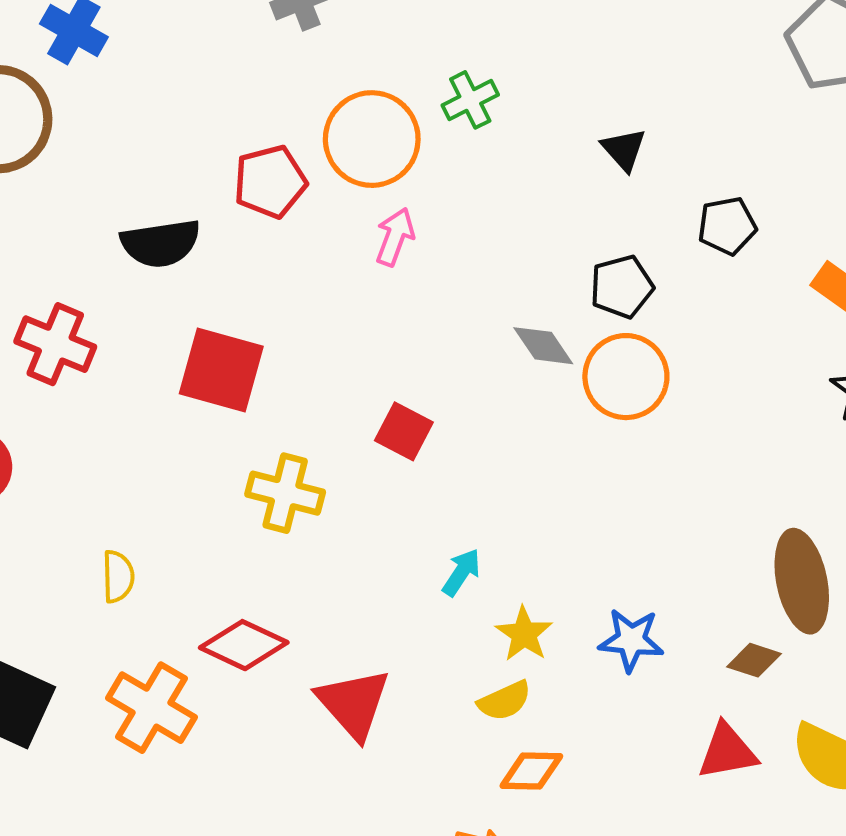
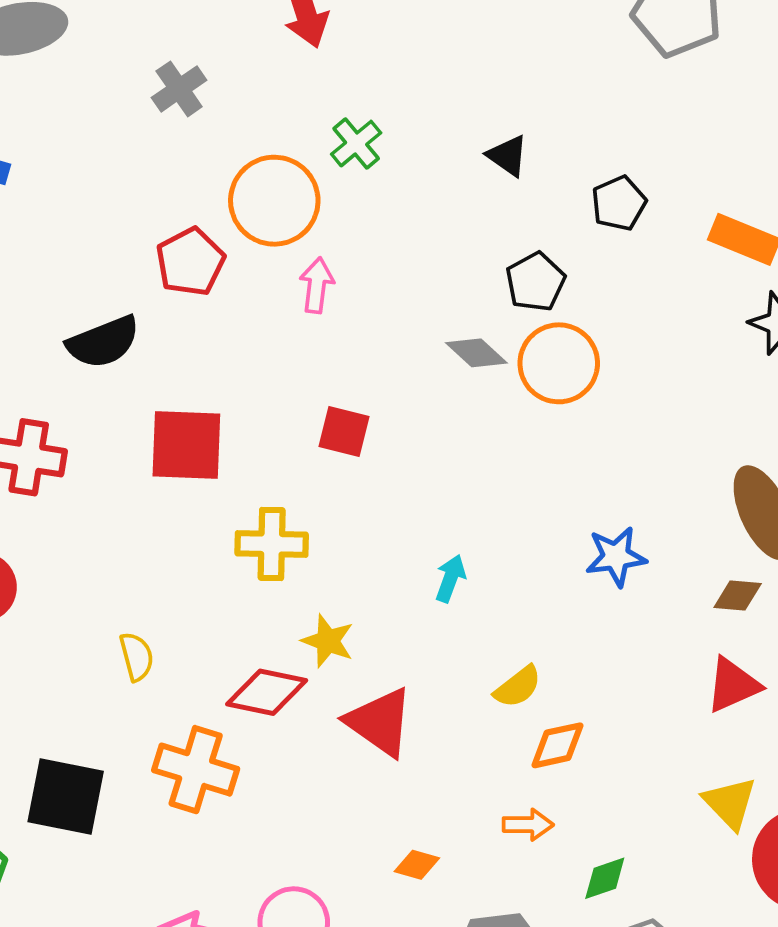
red square: (404, 431) -> (344, 431), moved
yellow star: (524, 634) -> (328, 641), moved
blue star: (631, 640) -> (616, 557), moved

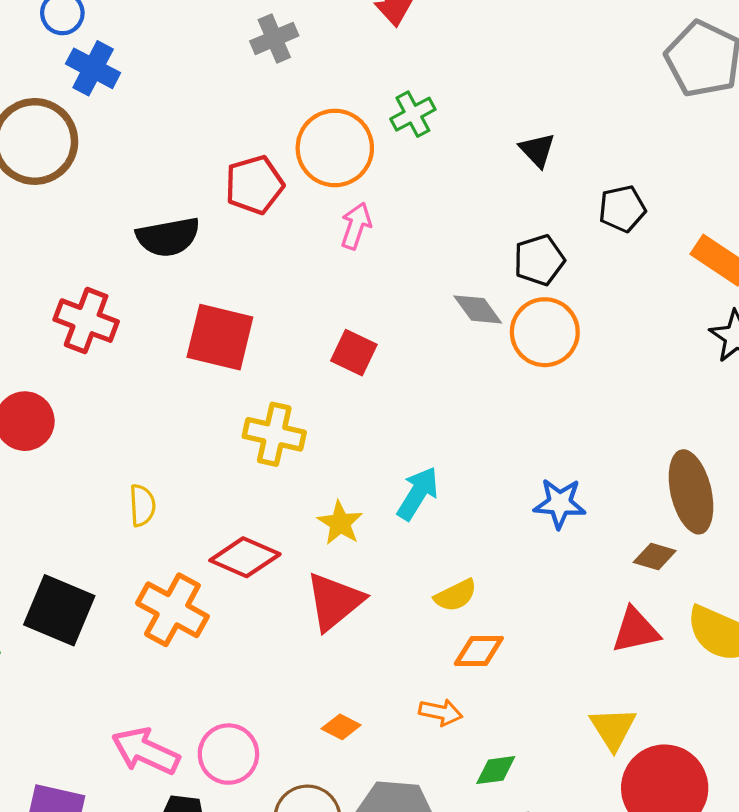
cyan arrow: (450, 578) -> (418, 493), size x1.4
yellow star: (328, 641) -> (340, 523), moved
red triangle: (380, 722) -> (334, 601), turned 34

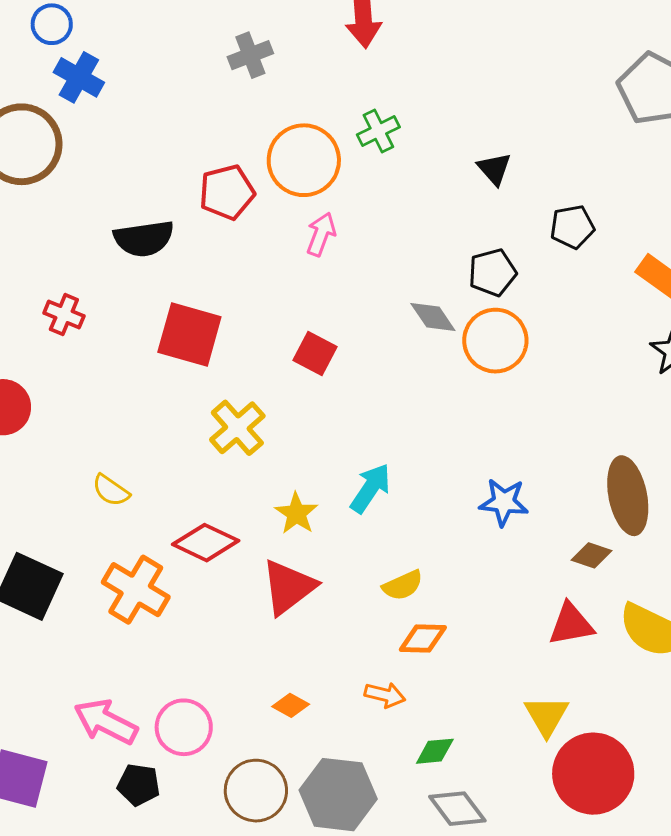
red cross: (86, 321) -> (64, 315), size x0.7
yellow cross: (274, 434) -> (237, 428), turned 34
yellow semicircle: (142, 505) -> (111, 490), turned 126

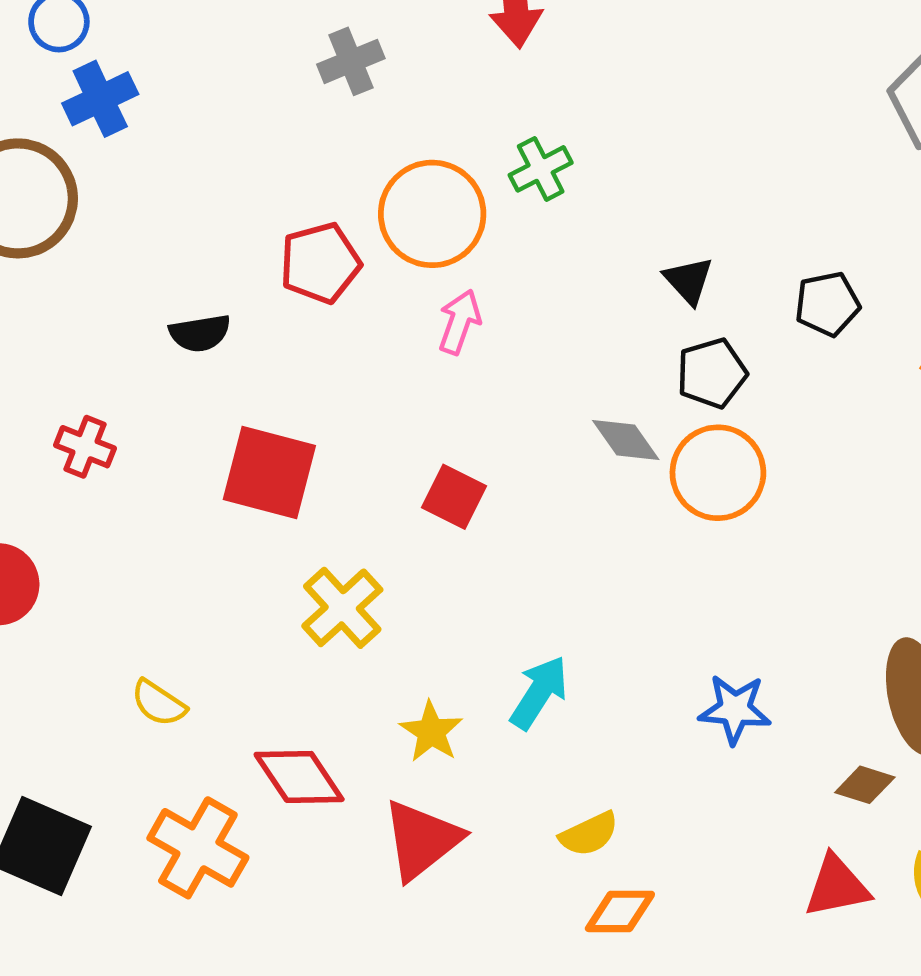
blue cross: (79, 77) -> (100, 99), turned 36
black triangle: (494, 169) -> (689, 280), moved
black semicircle: (144, 239) -> (200, 333), size x0.7
red diamond: (206, 543) -> (299, 777), turned 32

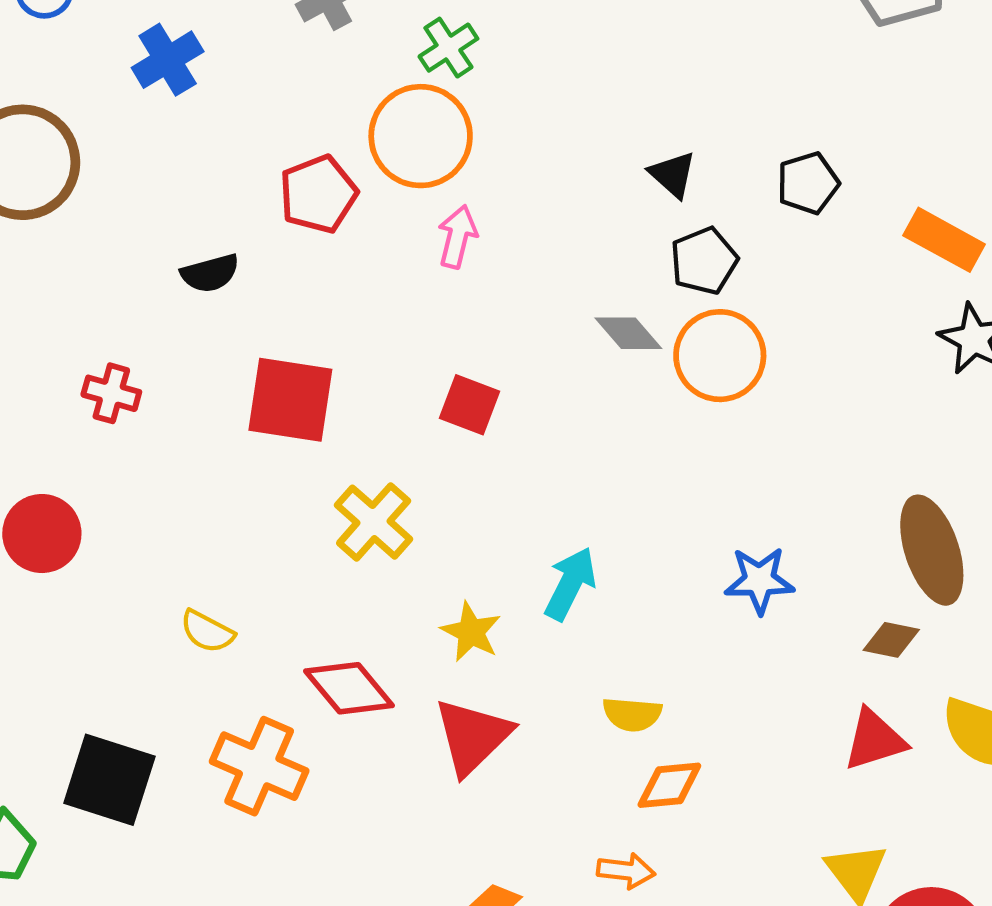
blue cross: (100, 99) -> (168, 60), moved
green cross: (541, 169) -> (448, 48), moved
yellow semicircle: (589, 834) -> (632, 714), turned 36

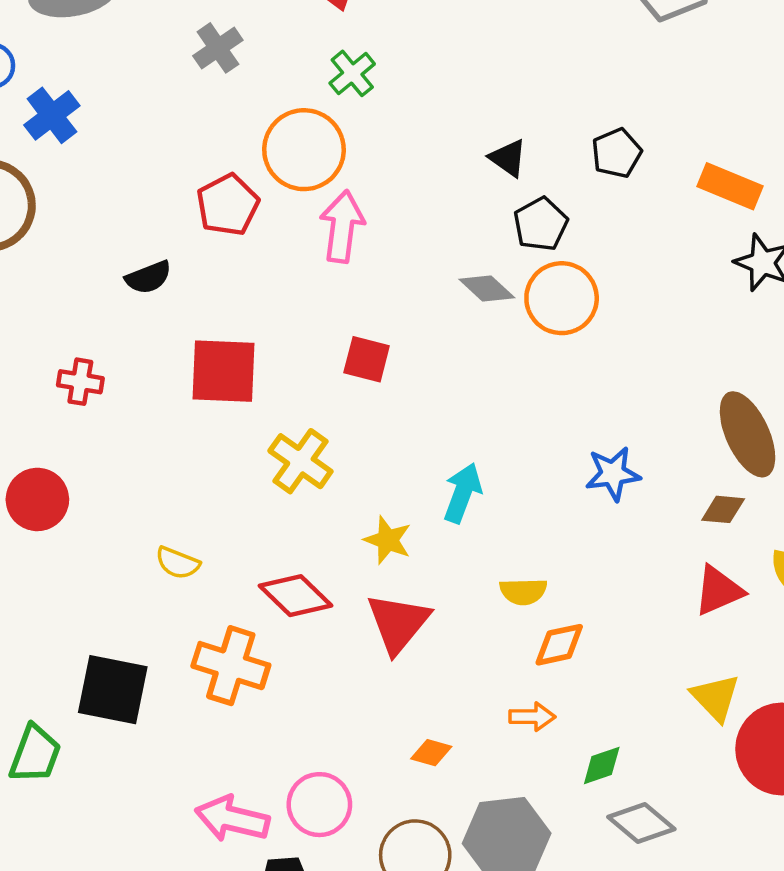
green cross: (448, 48) -> (352, 73), moved
blue cross: (168, 60) -> (52, 115), moved
pink arrow: (457, 237) -> (342, 227), size x1.4

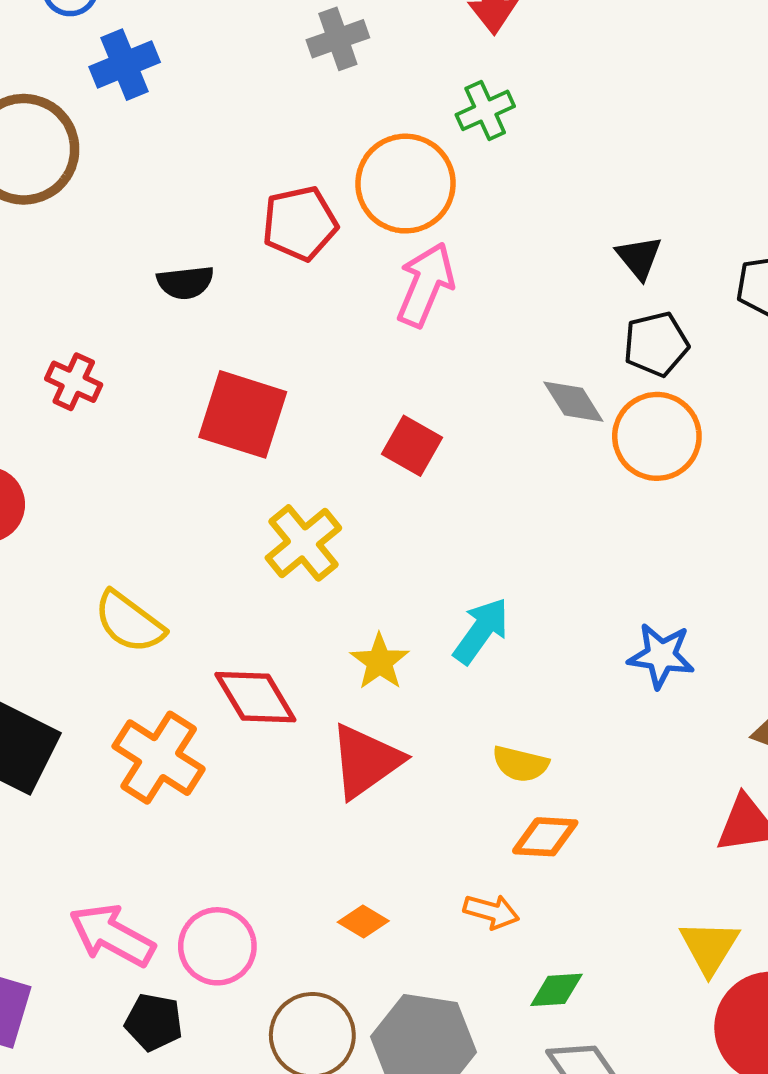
yellow semicircle: (178, 563) -> (129, 622), size x1.4

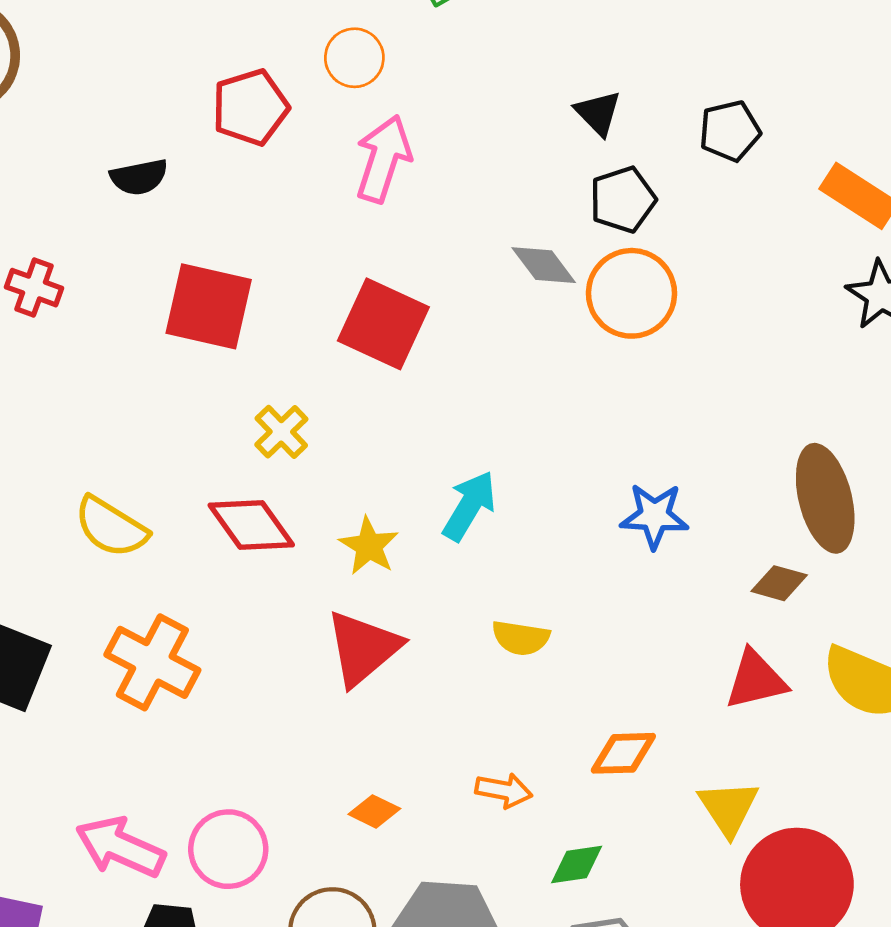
orange circle: (406, 184) -> (354, 58), size x0.6
red square: (412, 446) -> (383, 324), size x1.5
yellow cross: (303, 543) -> (281, 432), size x0.7
red diamond: (255, 697) -> (251, 525), moved
orange diamond: (545, 837) -> (623, 753), moved

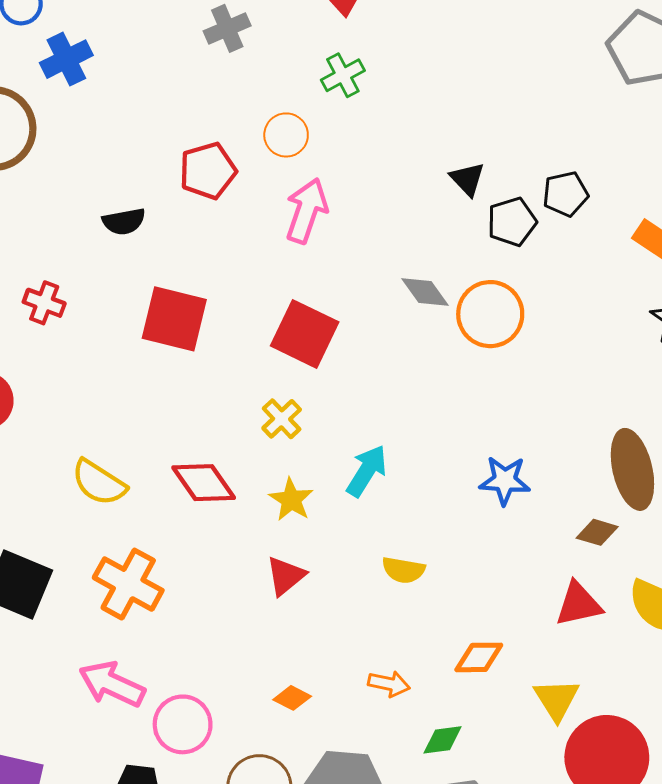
black pentagon: (623, 200) -> (512, 222), moved
yellow cross: (281, 432) -> (282, 419), moved
red triangle: (363, 648) -> (286, 576), size x0.7
pink arrow: (120, 847) -> (112, 684), moved

